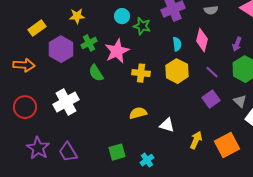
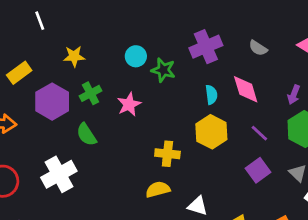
gray semicircle: (211, 10) -> (258, 48), turned 40
pink diamond: (202, 40) -> (246, 89), turned -30
pink star: (117, 51) -> (129, 104), size x0.7
green semicircle: (96, 73) -> (86, 135), moved
yellow cross: (141, 73) -> (167, 154), moved

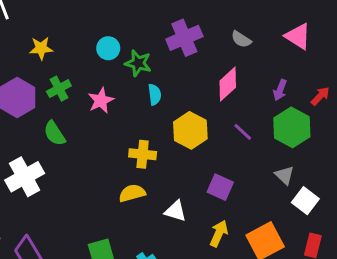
pink diamond: (246, 89) -> (228, 84), turned 64
cyan semicircle: (211, 95) -> (155, 95), moved
purple square: (258, 170) -> (220, 187), moved, turned -30

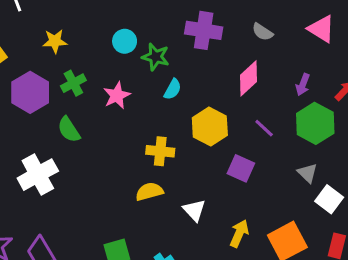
purple cross: (184, 38) -> (204, 30), turned 32
cyan semicircle: (155, 95) -> (173, 89), turned 36
purple square: (220, 187) -> (241, 168), moved
white triangle: (175, 211) -> (194, 210), turned 30

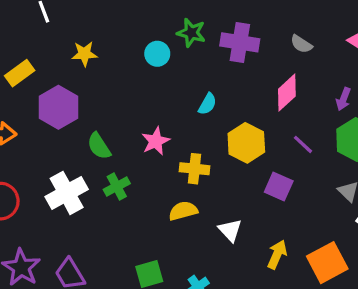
green star: (156, 57) -> (191, 33), moved
green cross: (73, 83) -> (117, 187), moved
pink star: (117, 95) -> (156, 141), moved

